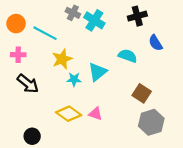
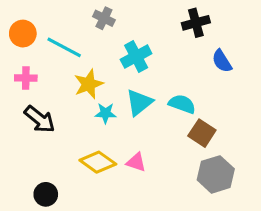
cyan cross: (94, 20) -> (136, 56), moved, turned 30
cyan semicircle: (128, 56) -> (182, 104), moved

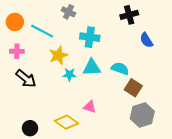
cyan cross: (136, 56) -> (90, 37), turned 36
cyan triangle: (139, 102) -> (92, 67), turned 36
yellow diamond: (98, 162) -> (66, 122), moved

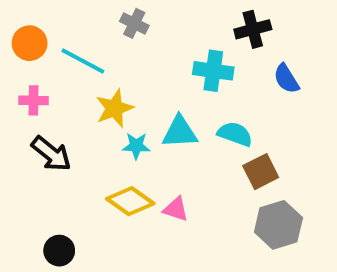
cyan cross: (90, 37) -> (213, 71), moved
brown square: (133, 88) -> (261, 172), turned 30
yellow diamond: (66, 122) -> (130, 201), moved

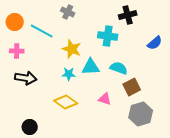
blue semicircle: (286, 79) -> (155, 43), moved, turned -98
yellow star: (114, 108) -> (72, 49), moved, turned -30
black arrow: (51, 154) -> (26, 78), turned -30
pink triangle: (176, 209) -> (105, 99), moved

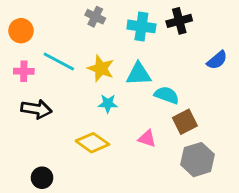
cyan line: (42, 31) -> (59, 61), moved
cyan cross: (108, 36) -> (141, 26), moved
cyan triangle: (91, 67) -> (139, 74), moved
cyan star: (69, 74) -> (108, 104), moved

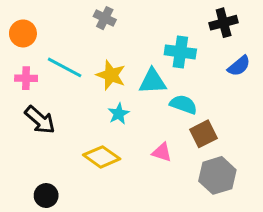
black cross: (179, 21) -> (224, 23), moved
cyan cross: (141, 26) -> (180, 52), moved
cyan star: (108, 104) -> (119, 114), turned -30
black arrow: (36, 109) -> (40, 120), turned 32

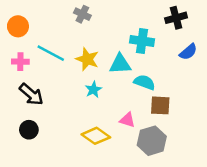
brown square: (204, 134) -> (160, 105), turned 30
yellow diamond: (102, 157) -> (96, 136), moved
gray hexagon: (217, 175) -> (152, 141), moved
black circle: (46, 196) -> (29, 130), moved

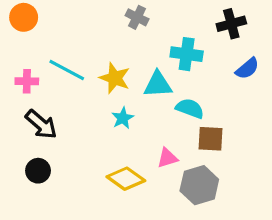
gray cross: (82, 14) -> (137, 17), moved
orange circle: (18, 26) -> (24, 17), moved
pink triangle: (127, 120) -> (167, 158), turned -35

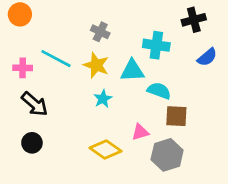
gray cross: (137, 17) -> (100, 32), moved

